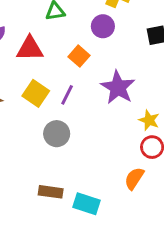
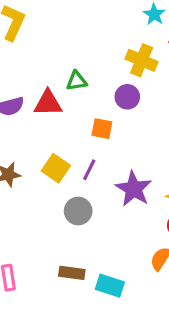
red triangle: (30, 49) -> (48, 103), moved
orange square: (79, 56) -> (102, 129), turned -30
purple star: (118, 87) -> (134, 189), moved

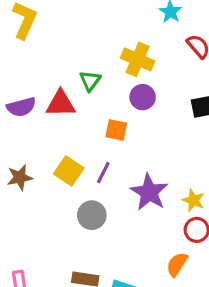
yellow cross: (142, 60) -> (138, 59), moved
green triangle: (77, 81) -> (90, 81), turned -45

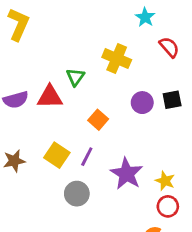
purple circle: (143, 97) -> (142, 103), moved
orange square: (116, 130) -> (98, 120), turned 30

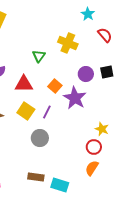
red triangle: (50, 97) -> (24, 84), moved
purple star: (127, 174) -> (75, 98), moved
red circle: (168, 206) -> (94, 147), moved

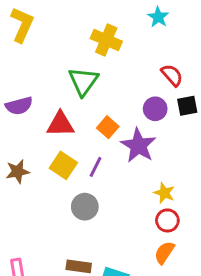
red semicircle: (105, 35) -> (172, 75), moved
yellow cross: (68, 43) -> (106, 40), moved
green triangle: (39, 56) -> (83, 81), size x1.5
yellow star: (102, 129) -> (164, 193), moved

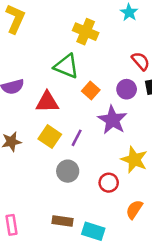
green triangle: (83, 81) -> (66, 66), turned -44
orange square: (108, 127) -> (91, 90), moved
yellow star: (164, 193) -> (134, 160), size x1.5
red circle: (167, 220) -> (109, 183), moved

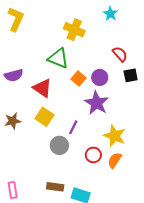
purple circle: (127, 89) -> (100, 77), moved
red triangle: (47, 102) -> (42, 88), turned 36
purple line: (77, 138) -> (73, 127), moved
orange semicircle: (134, 209) -> (115, 160), moved

